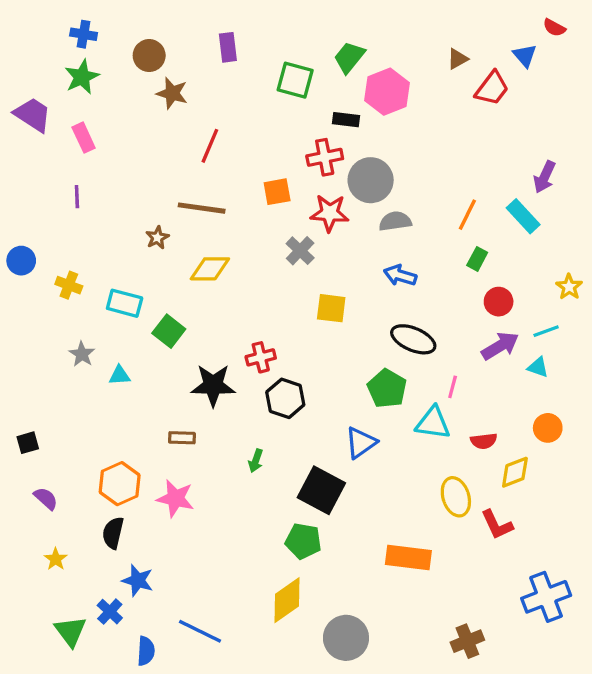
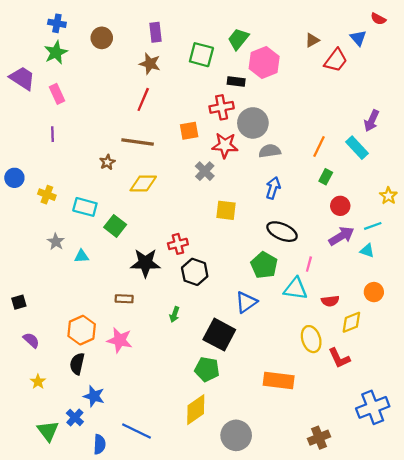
brown star: (172, 93) -> (150, 64), moved
blue arrow: (400, 275) -> (273, 188), turned 90

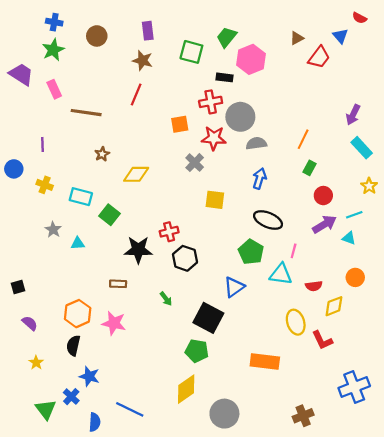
purple line: (52, 134) -> (43, 144), moved
brown line: (138, 142) -> (86, 113), moved
cyan rectangle: (357, 148) -> (362, 148), moved
green arrow: (175, 314) -> (166, 299), turned -56

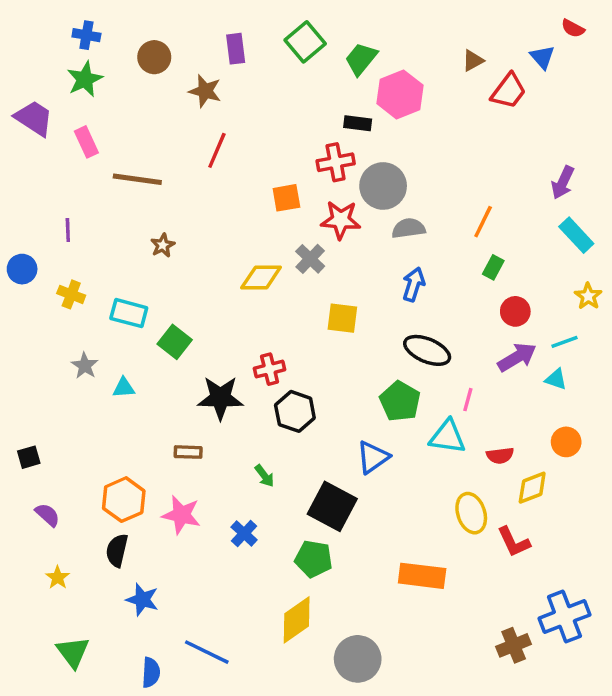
green square: (191, 52) -> (305, 42), moved, turned 35
brown star: (143, 60) -> (205, 91), moved
yellow diamond: (136, 174) -> (261, 278), moved
blue cross: (71, 397) -> (244, 533), moved
brown cross: (303, 416) -> (514, 645), moved

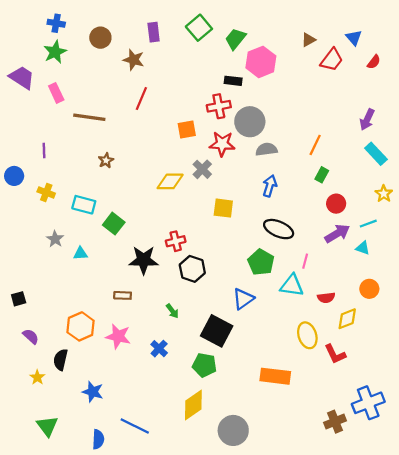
red semicircle: (573, 28) -> (374, 62), moved, turned -80
black semicircle: (117, 550) -> (61, 360), moved

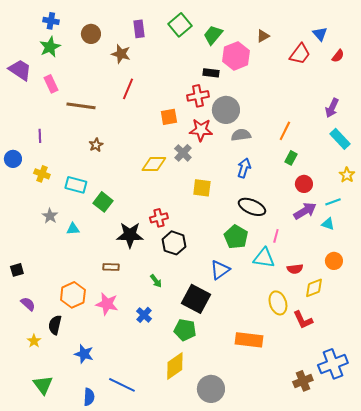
brown triangle: (308, 40) -> (263, 36), moved

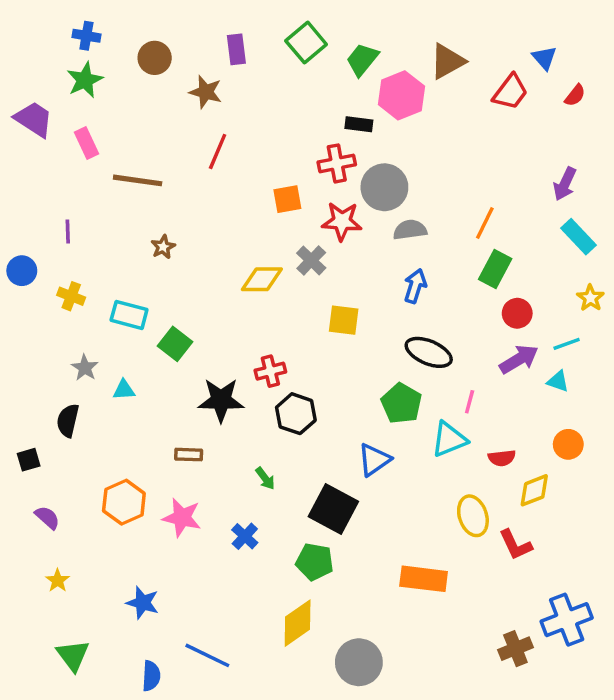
brown triangle: (263, 36) -> (447, 61), size x1.6
green rectangle: (291, 158) -> (495, 269), size x1.5
cyan triangle: (264, 258) -> (449, 439), turned -30
black semicircle: (55, 325) -> (68, 420), moved

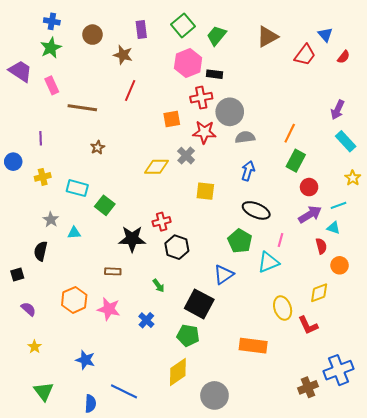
pink hexagon: (401, 95) -> (188, 63), moved
yellow cross: (71, 296) -> (43, 177), turned -35
red semicircle: (502, 458) -> (321, 246), moved, turned -98

